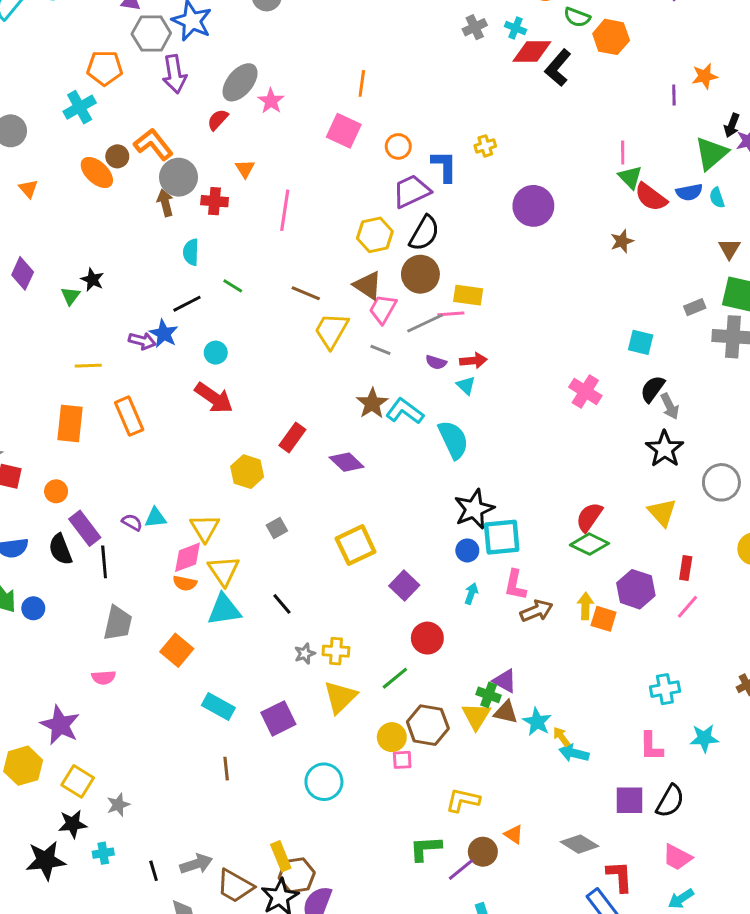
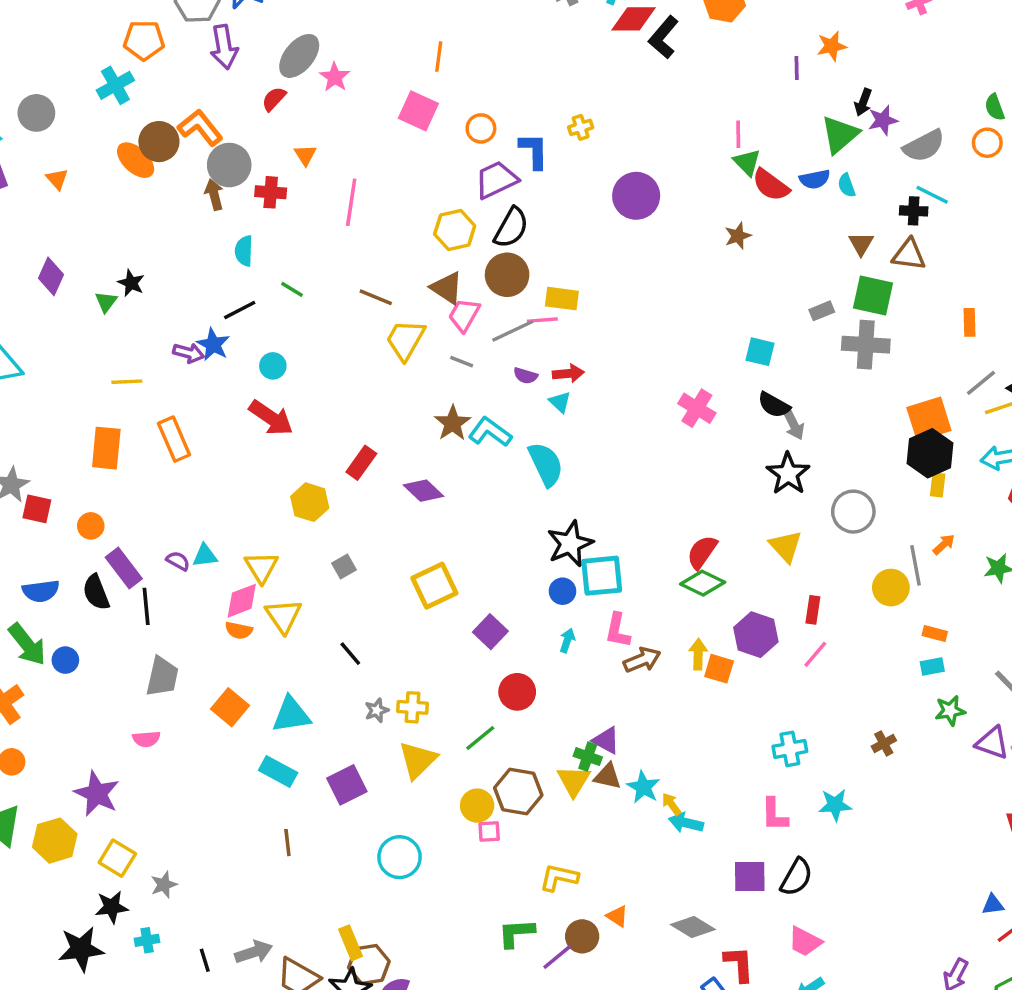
brown circle: (117, 156) -> (159, 142), size x1.5
black semicircle: (653, 389) -> (774, 405), turned -96
cyan triangle: (224, 610) -> (291, 715), moved

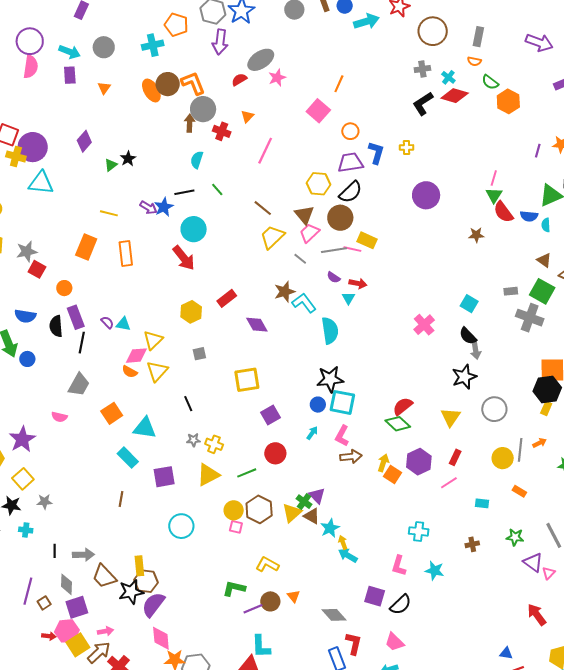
black L-shape: (663, 37) -> (423, 104), moved
brown triangle: (861, 244) -> (544, 260), turned -42
cyan circle: (273, 366) -> (194, 229), size x1.6
cyan rectangle: (932, 666) -> (482, 503), moved

